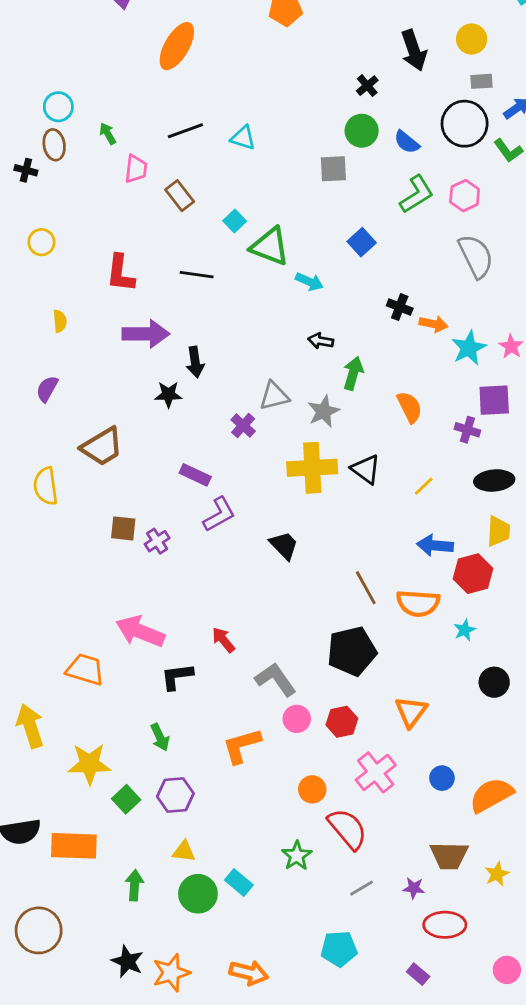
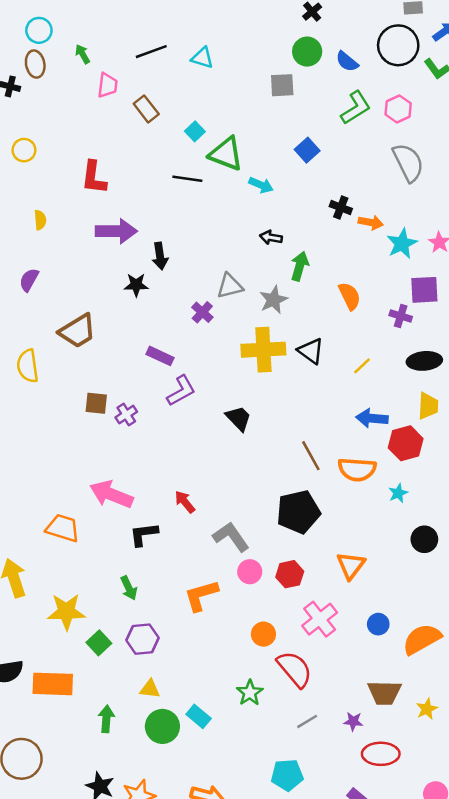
black line: (197, 275) -> (187, 179), moved

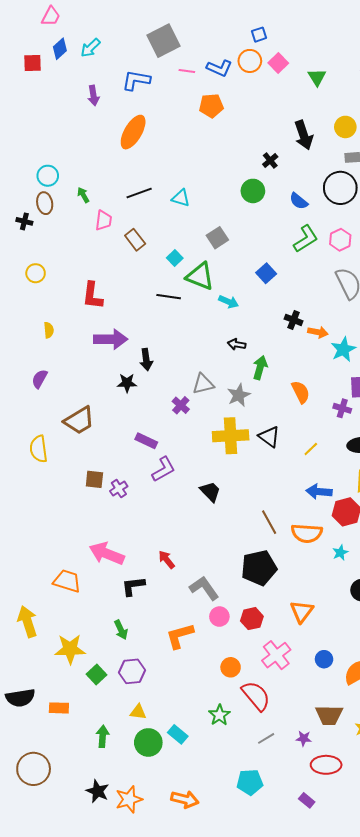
green circle: (307, 52) -> (253, 191), moved
gray square: (282, 85) -> (217, 238), moved, turned -30
orange rectangle: (53, 684) -> (59, 708), size x0.6

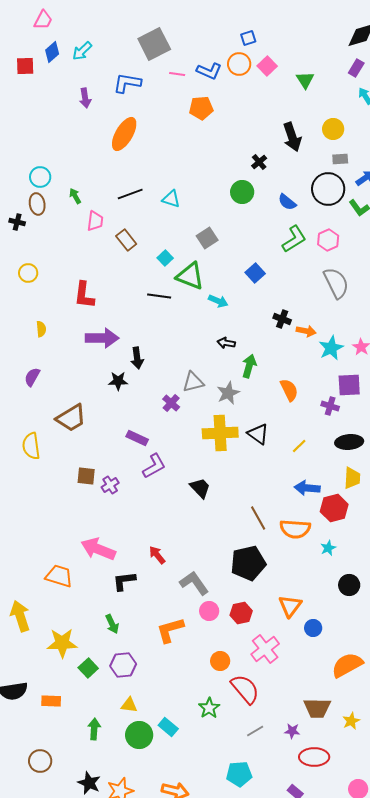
blue circle: (324, 659) -> (313, 628), moved
brown circle: (34, 769) -> (40, 761), moved, size x0.7

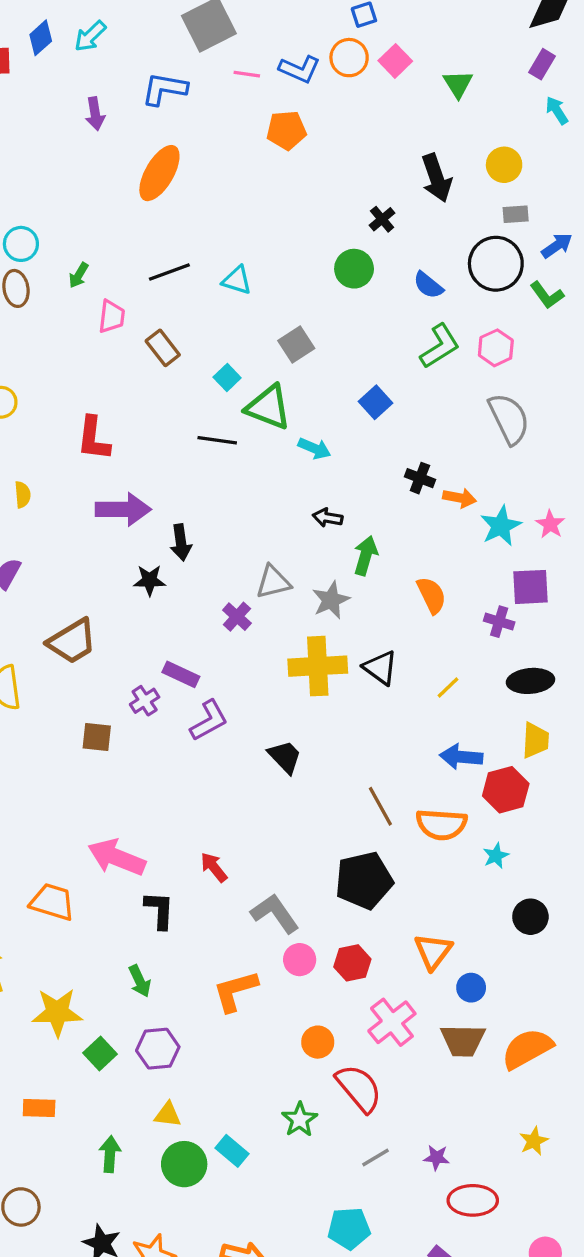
green arrow: (75, 196) -> (79, 275), turned -119
purple cross: (110, 485) -> (145, 701), moved
black L-shape: (124, 581) -> (159, 910), turned 100
brown trapezoid: (317, 708) -> (463, 1040), moved

